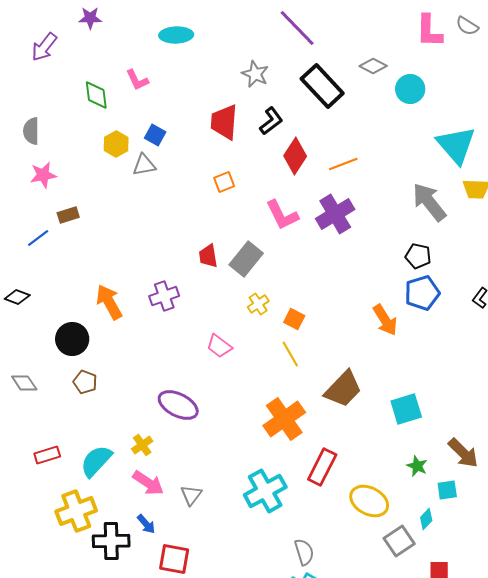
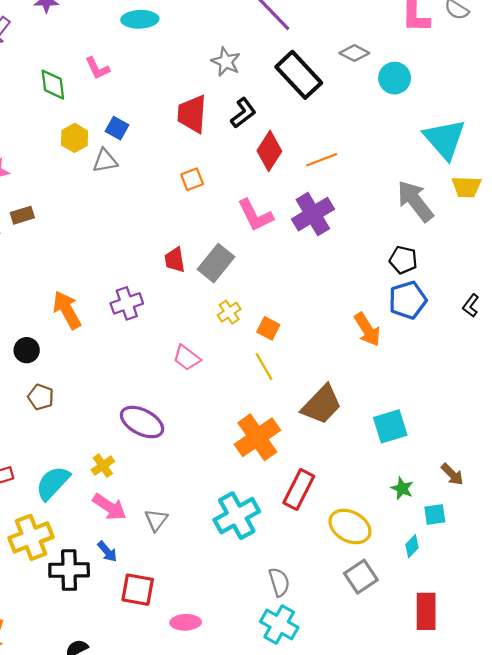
black circle: (72, 339) -> (27, 350), size x0.7
brown arrow: (463, 453) -> (452, 474), size x0.7
gray square: (399, 541) -> (361, 577), moved

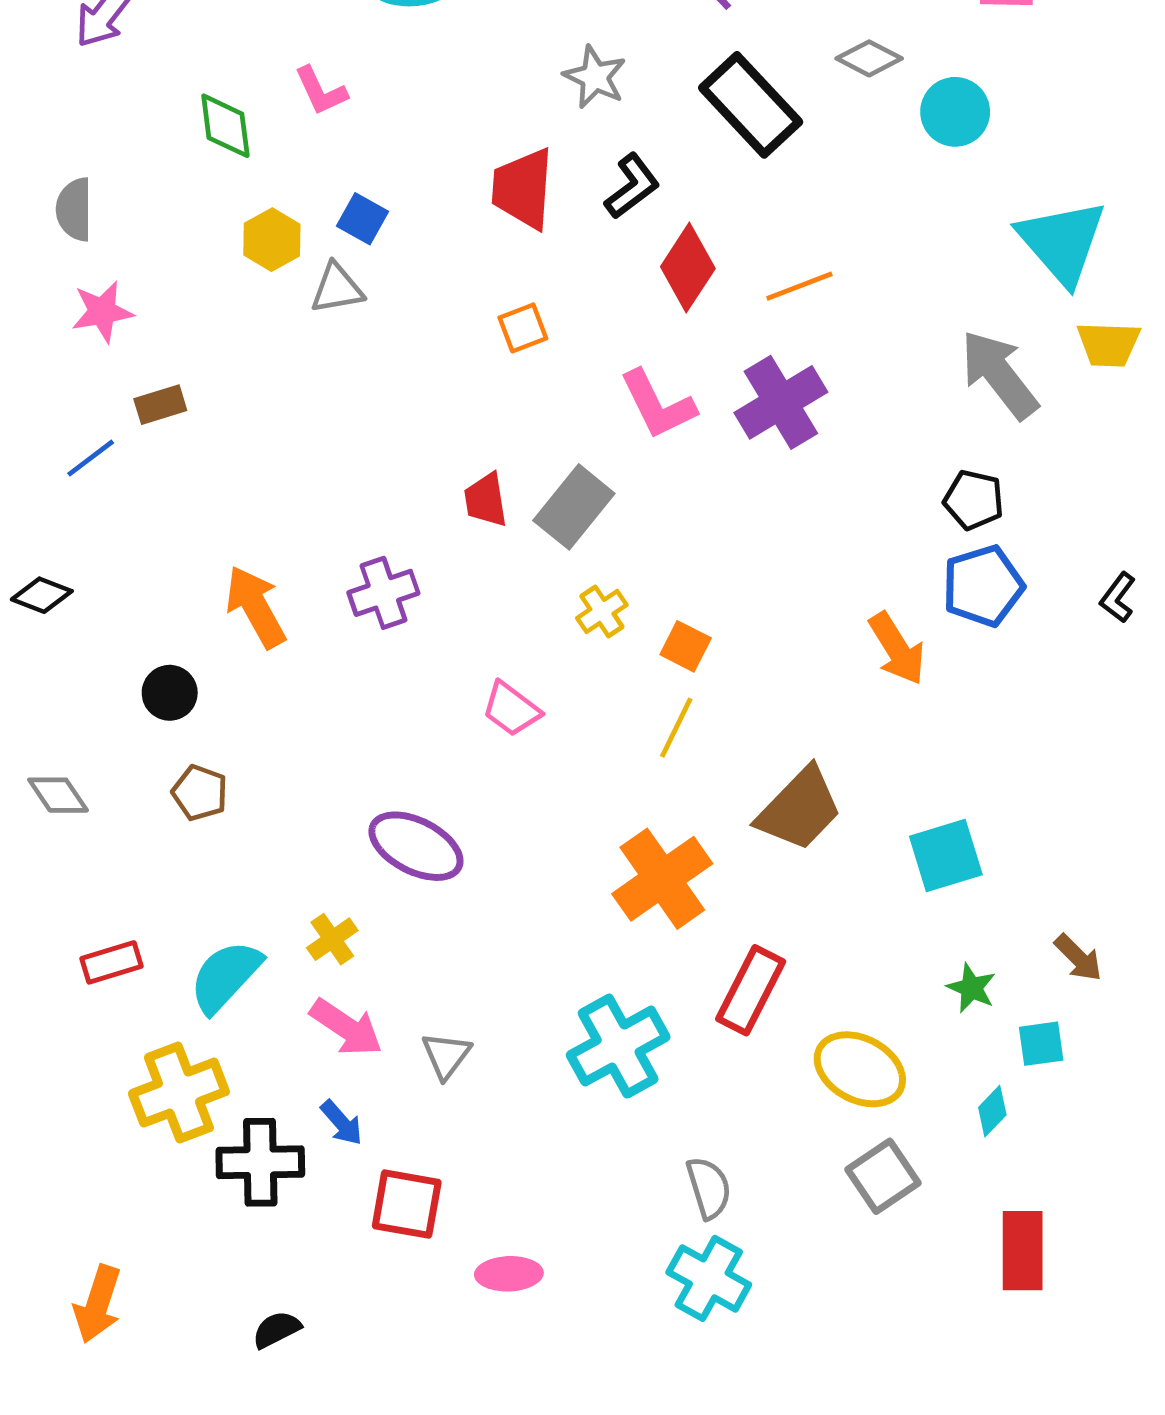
yellow line: (264, 367) -> (676, 728), turned 56

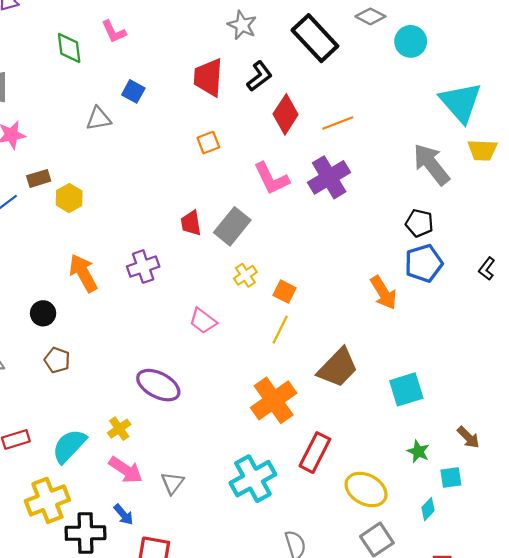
yellow hexagon: (272, 240) -> (69, 198), moved
gray triangle: (337, 288) -> (99, 119), moved

